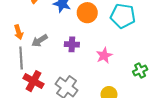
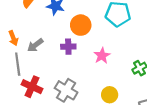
orange circle: (87, 13) -> (81, 25), moved

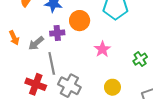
purple cross: (68, 47) -> (57, 33), moved
gray line: (18, 64) -> (52, 63), moved

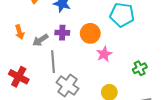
orange circle: (80, 21) -> (90, 33), moved
red cross: (36, 84) -> (19, 77), moved

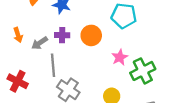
pink star: (104, 54) -> (120, 57), moved
green cross: (140, 68) -> (143, 71), size x1.6

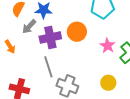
purple cross: (62, 35) -> (50, 37), size x1.5
gray arrow: (40, 43) -> (29, 27), moved

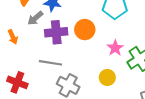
gray line: (48, 67) -> (50, 63), turned -70
yellow circle: (108, 83) -> (107, 77), moved

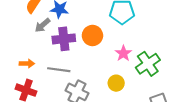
orange arrow: (13, 37) -> (27, 64), moved, turned -64

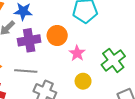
pink star: (123, 53) -> (77, 53), moved

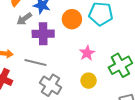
orange circle: (57, 36) -> (72, 19), moved

